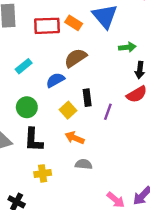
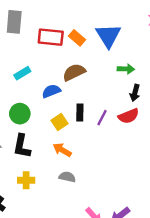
purple line: (108, 112) -> (102, 118), moved

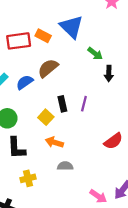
green arrow: (126, 69) -> (95, 54), turned 49
blue semicircle: (51, 91) -> (25, 82), moved
red semicircle: (129, 116) -> (113, 141), moved

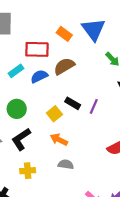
red rectangle: (19, 41) -> (37, 49), moved
black rectangle: (62, 104) -> (73, 103), turned -56
black L-shape: (16, 148) -> (21, 139), turned 50

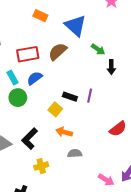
orange rectangle: (64, 34) -> (40, 16), moved
brown semicircle: (64, 66) -> (58, 52), moved
cyan rectangle: (16, 71) -> (13, 77), turned -72
green circle: (17, 109) -> (18, 98), moved

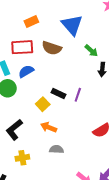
orange rectangle: (40, 16) -> (31, 21), moved, turned -56
brown semicircle: (58, 52) -> (52, 48), turned -126

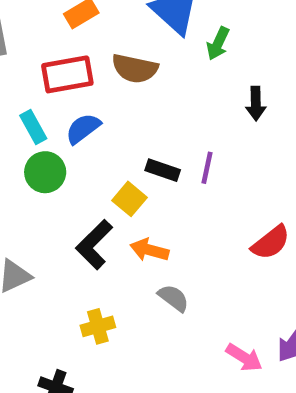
green arrow: (91, 51) -> (218, 44), moved, turned 80
black L-shape: (14, 130) -> (94, 245), moved
gray semicircle: (57, 149) -> (173, 298), turned 40

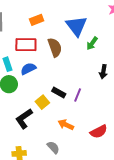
brown semicircle: (135, 68) -> (55, 47), turned -132
orange arrow: (149, 250) -> (66, 125), moved

